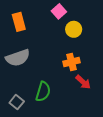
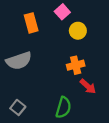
orange rectangle: (19, 22) -> (31, 23), moved
green semicircle: (43, 92) -> (63, 107), moved

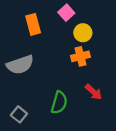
orange cross: (76, 65) -> (80, 56), moved
green semicircle: (63, 107) -> (59, 103), moved

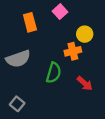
yellow circle: (83, 33) -> (85, 34), moved
green semicircle: (59, 103) -> (54, 73), moved

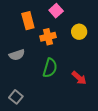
orange cross: (73, 51) -> (48, 37), moved
gray semicircle: (18, 59) -> (17, 55), size x0.7

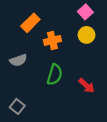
pink square: (56, 11) -> (85, 12), moved
orange rectangle: (28, 21) -> (30, 23), turned 60

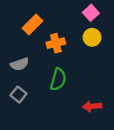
red arrow: (87, 86) -> (92, 106), moved, turned 133
gray square: (17, 106) -> (18, 95), moved

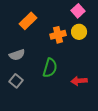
orange cross: (56, 43) -> (58, 35), moved
red arrow: (92, 106) -> (79, 81), moved

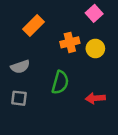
yellow circle: (79, 32) -> (95, 48), moved
gray square: (16, 81) -> (19, 98), turned -32

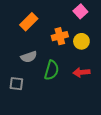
gray semicircle: (20, 67) -> (29, 57), moved
red arrow: (95, 98) -> (81, 72), moved

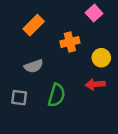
yellow circle: (81, 41) -> (101, 58), moved
green semicircle: (52, 70) -> (57, 95), moved

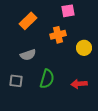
pink square: (94, 13) -> (68, 11), moved, turned 32
red arrow: (95, 84) -> (79, 84), moved

